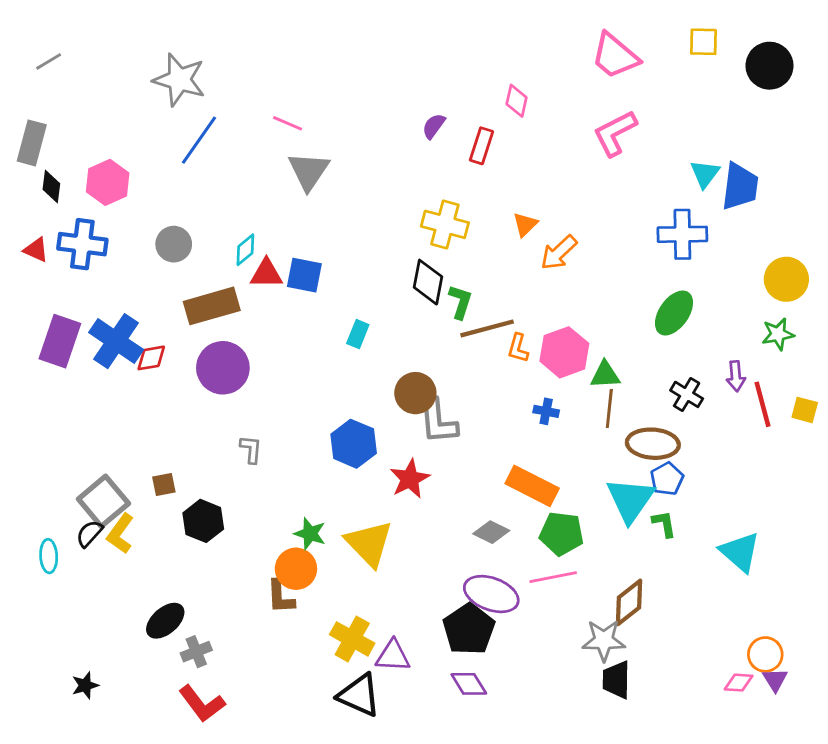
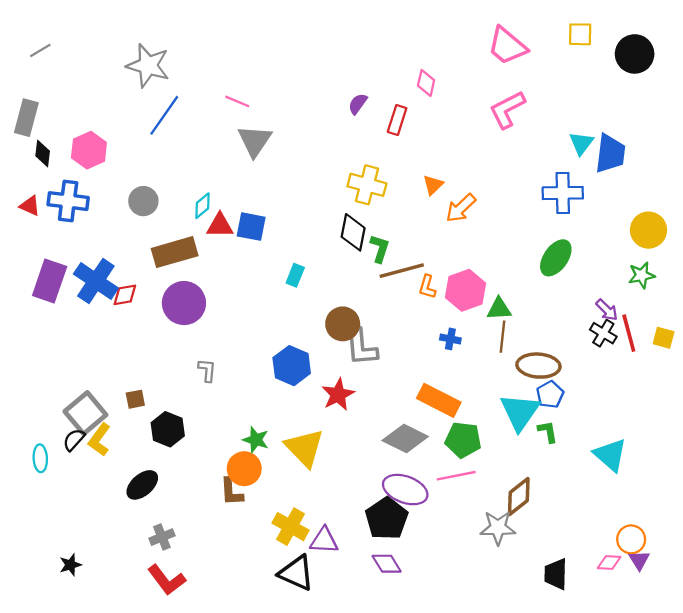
purple arrow: (736, 376) -> (607, 310), turned -40
black cross: (687, 394) -> (603, 333), moved
gray diamond: (491, 532) -> (405, 439), size x1.5
black ellipse: (165, 621) -> (142, 485), moved
black trapezoid: (616, 680) -> (556, 574), moved

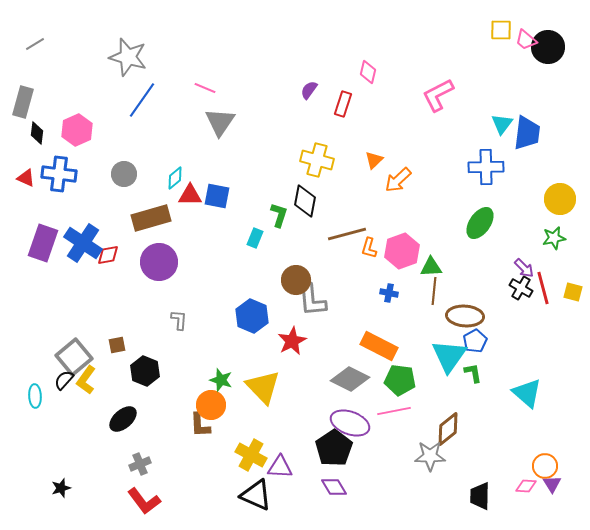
pink trapezoid: (507, 46) -> (526, 40), moved, size x0.6
green L-shape: (380, 249) -> (279, 215), moved

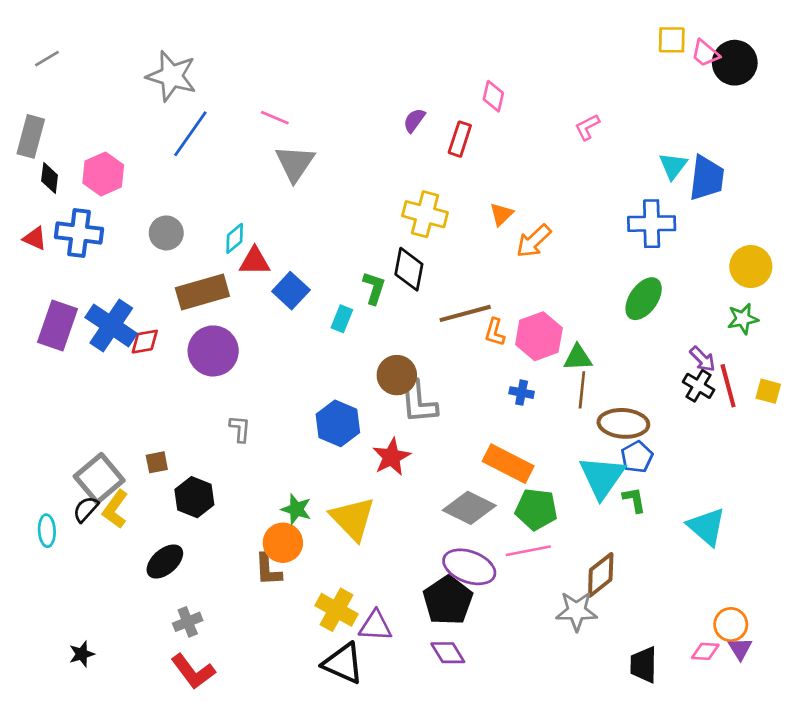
pink L-shape: (438, 95) -> (587, 127), size x0.6
blue square: (217, 196) -> (291, 291), moved, turned 32

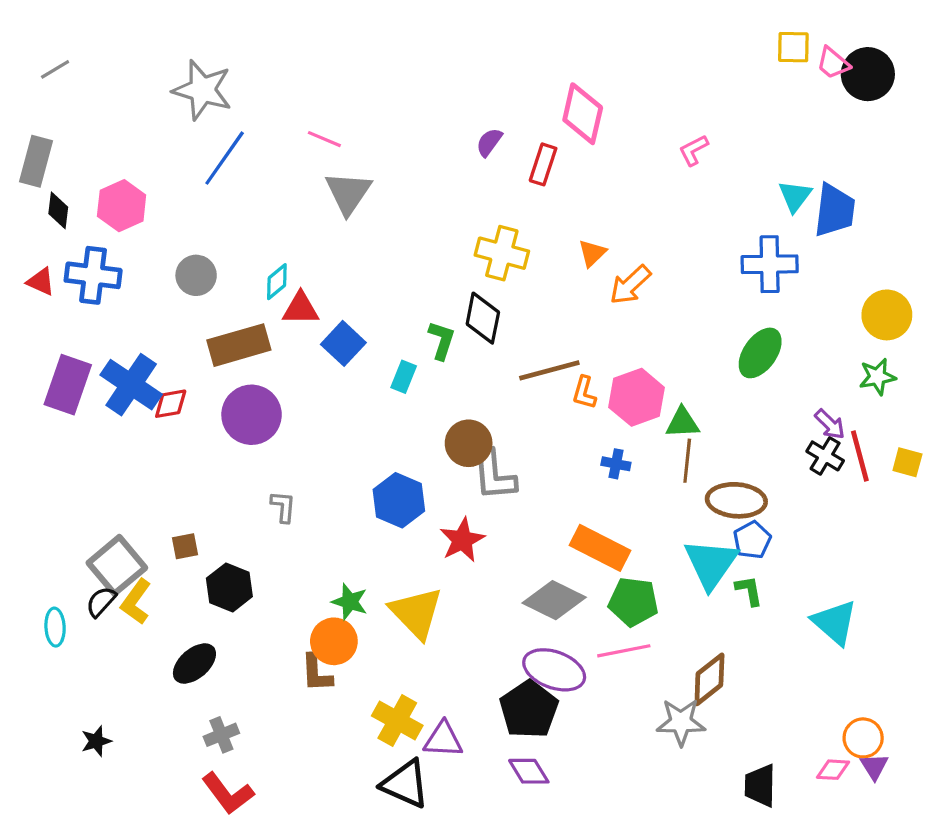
pink diamond: (493, 96) -> (583, 114), size x1.6
black star: (82, 654) -> (96, 741), moved

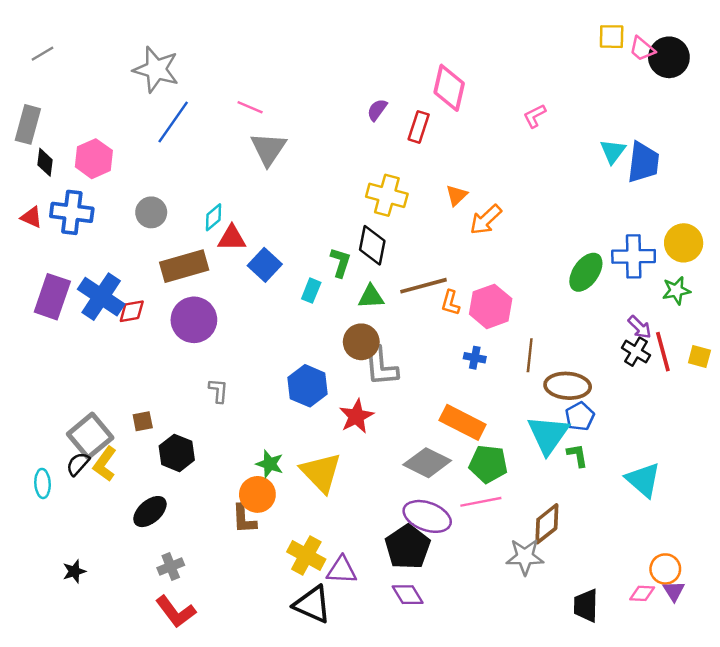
blue cross: (770, 264) -> (634, 256), moved
green triangle: (682, 423) -> (371, 297), moved

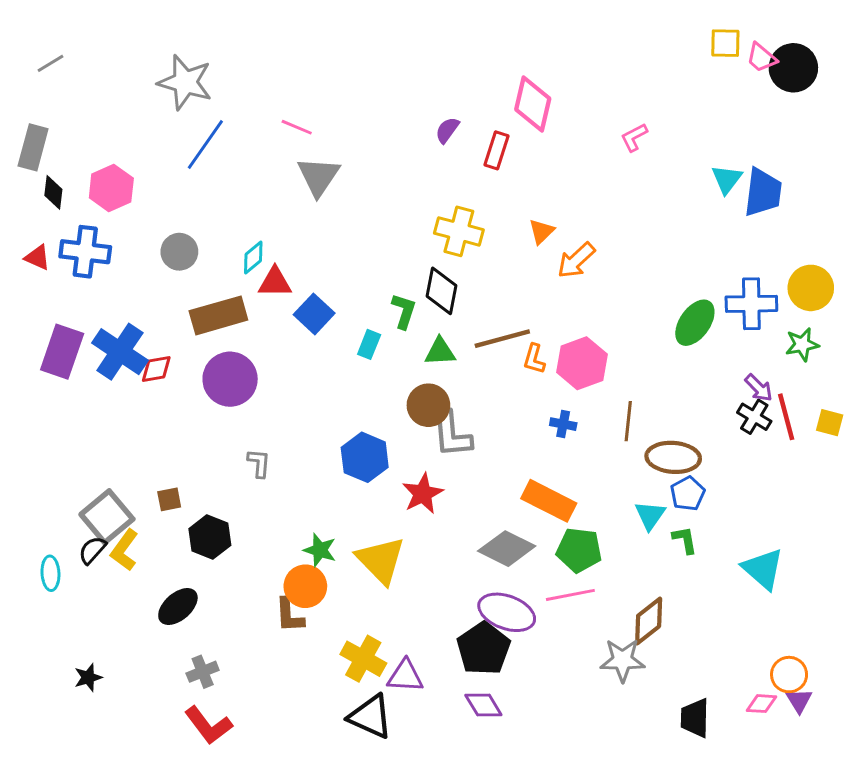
cyan triangle: (548, 435) -> (650, 515), size x0.6

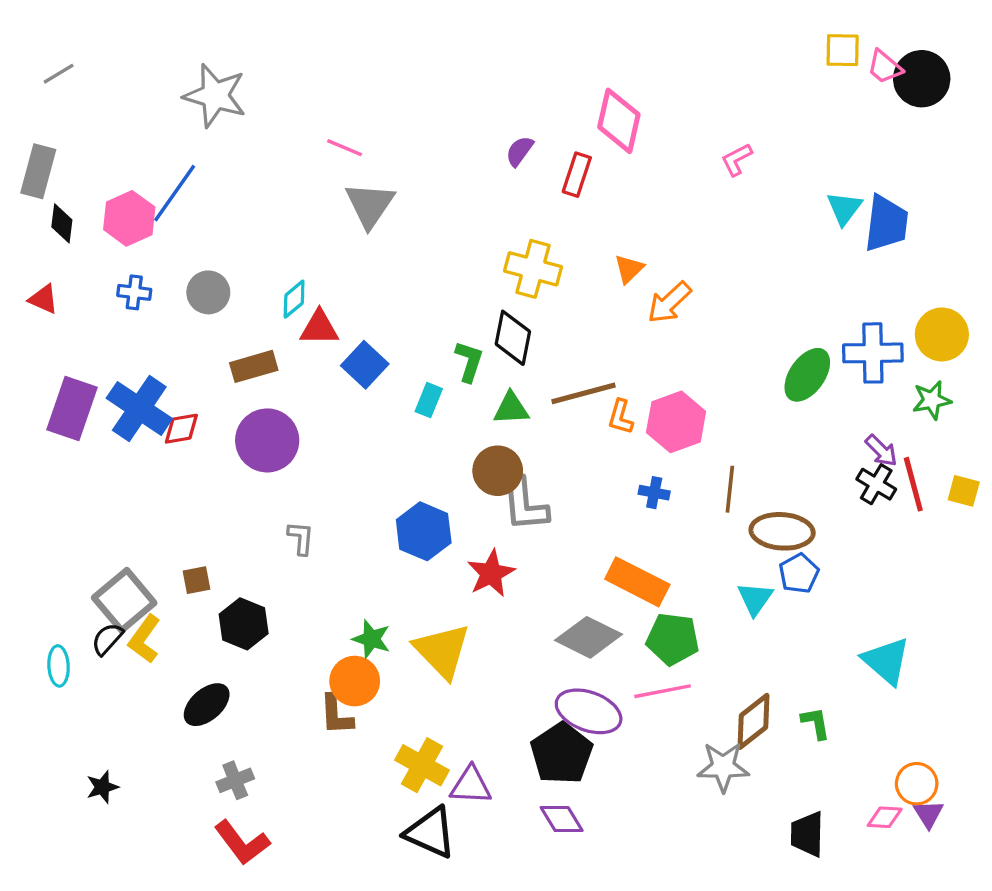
blue line: (205, 145) -> (175, 193), moved
blue cross: (85, 252) -> (134, 292), moved, size x0.6
brown rectangle: (218, 315) -> (254, 366), size x0.7
green L-shape: (685, 540) -> (816, 723), moved

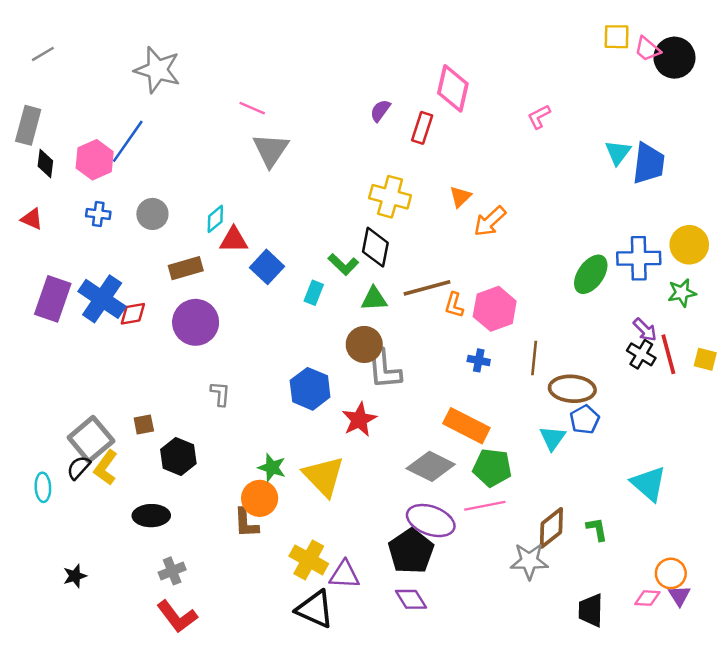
green L-shape: (469, 361) -> (343, 264), turned 116
black ellipse: (207, 705) -> (151, 516), turned 40

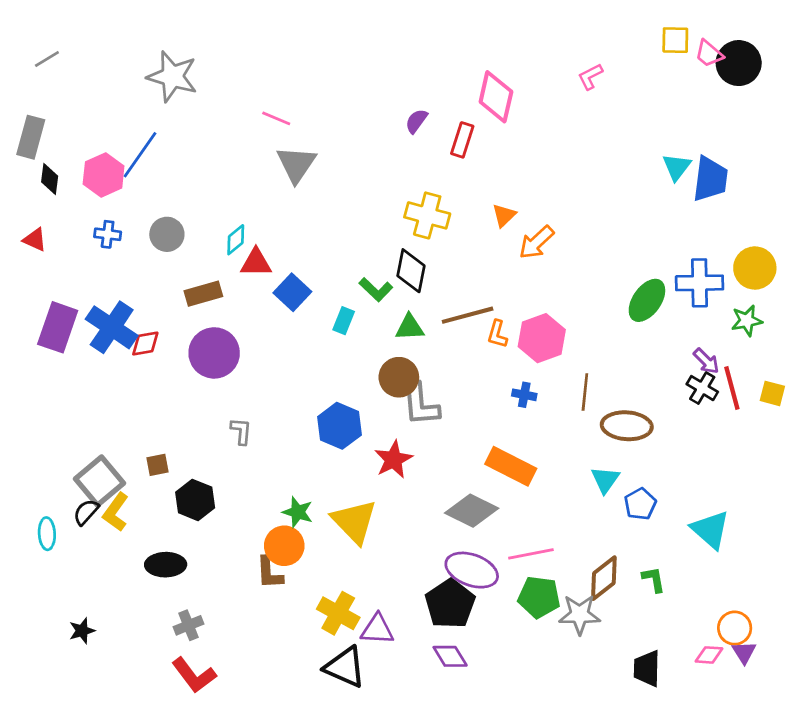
pink L-shape: (539, 117) -> (590, 77), moved
blue pentagon: (585, 420) -> (640, 504), moved
green pentagon: (492, 468) -> (539, 597), moved

